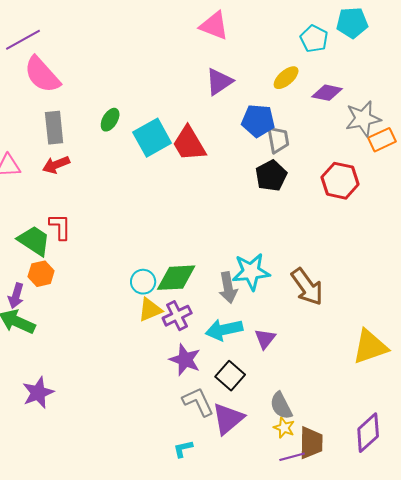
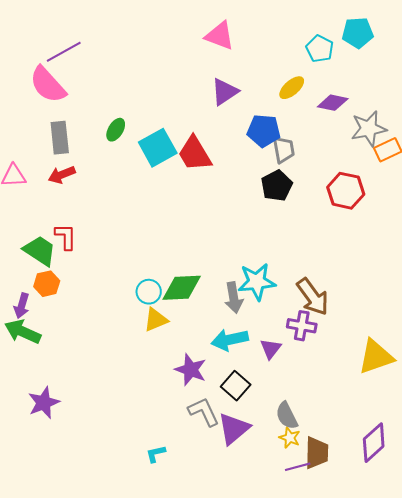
purple line: (23, 40) -> (64, 52), moved
purple cross: (177, 316) -> (302, 326), moved, turned 36
cyan L-shape: (183, 449) -> (156, 454), moved

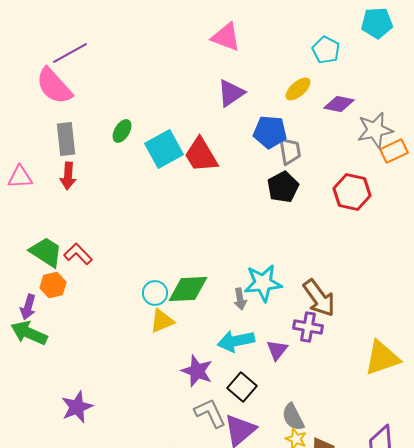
cyan pentagon: (358, 33) -> (377, 23), moved
red arrow: (62, 175) -> (68, 176), turned -64
red L-shape: (66, 237) -> (78, 254), moved, turned -44
gray arrow: (234, 298) -> (240, 299), size x0.7
purple star: (44, 403) -> (77, 407), moved

